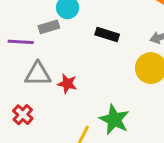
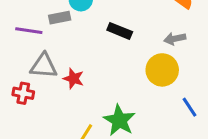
red cross: (23, 115) -> (23, 93), moved, turned -36

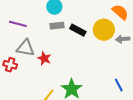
gray rectangle: (60, 18) -> (57, 26), moved
gray arrow: (175, 39) -> (123, 39), moved
yellow circle: (162, 70) -> (104, 30), moved

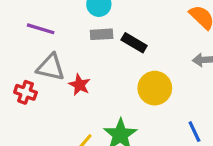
yellow circle: (104, 30) -> (155, 88), moved

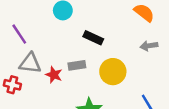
purple line: (41, 29) -> (19, 34), turned 45
gray rectangle: (102, 34) -> (77, 65), moved

